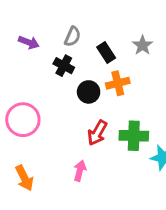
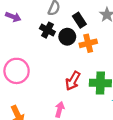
purple arrow: (29, 42) -> (13, 17), moved
black circle: (89, 92) -> (67, 37), moved

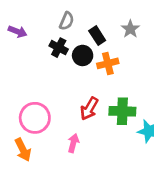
pink circle: (17, 71) -> (35, 118), moved

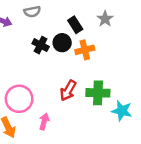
gray semicircle: (67, 21) -> (32, 12), moved, turned 56
black cross: (59, 48) -> (41, 45), moved
pink arrow: (73, 143) -> (44, 122), moved

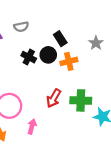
gray star: (105, 19) -> (96, 43), moved

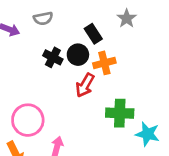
gray star: (96, 43) -> (127, 18), moved
red arrow: (54, 98) -> (85, 85), moved

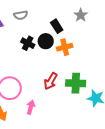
red arrow: (85, 85) -> (51, 81), moved

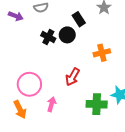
orange cross: (65, 47) -> (102, 53), moved
green cross: (76, 83) -> (97, 104), moved

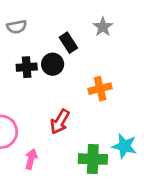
black cross: (48, 37) -> (27, 67), turned -32

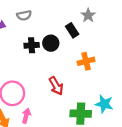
black rectangle: (68, 43) -> (72, 30), moved
red arrow: (60, 122) -> (56, 86), turned -60
pink arrow: (31, 159) -> (26, 116), moved

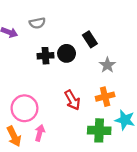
gray star: (88, 15) -> (107, 65), moved
orange cross: (86, 61) -> (105, 97), moved

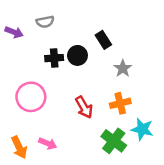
pink circle: (24, 108) -> (31, 97), moved
green cross: (99, 130) -> (114, 141), turned 35
pink arrow: (40, 133) -> (48, 143), turned 98

